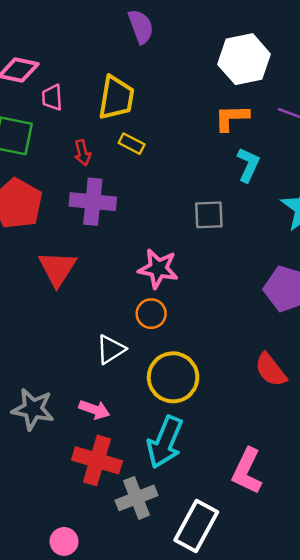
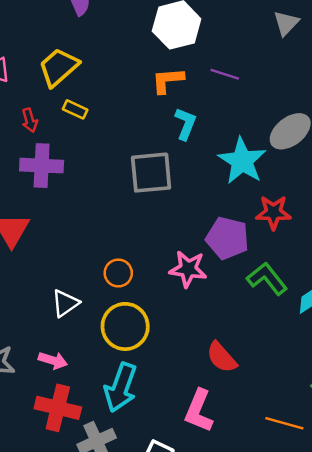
yellow trapezoid: (116, 98) -> (59, 67), turned -138
gray square: (209, 215) -> (151, 173), size x1.5
pink star: (158, 269) -> (188, 269), moved
orange circle: (151, 314) -> (118, 273), moved
red semicircle: (271, 370) -> (222, 357), moved

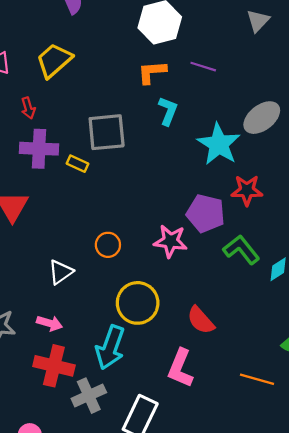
yellow rectangle: (75, 109) -> (77, 164), moved
gray square: (151, 173) -> (107, 132), moved
yellow circle: (125, 326) -> (138, 303), moved

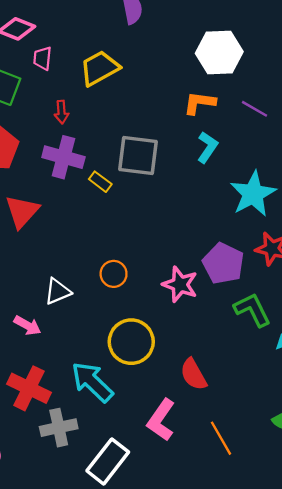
pink arrow: (50, 323) -> (27, 325), moved
cyan arrow: (110, 347) -> (92, 382), turned 102
orange line: (257, 379) -> (221, 438), moved, turned 32

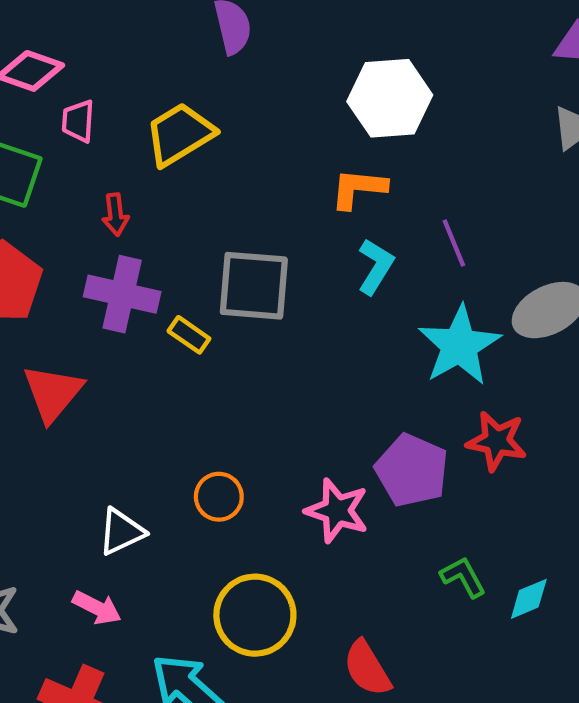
purple line: (255, 109) -> (454, 243), moved, turned 40
green L-shape: (252, 310) -> (463, 577), moved, size x0.7
pink arrow: (27, 325) -> (97, 608), moved

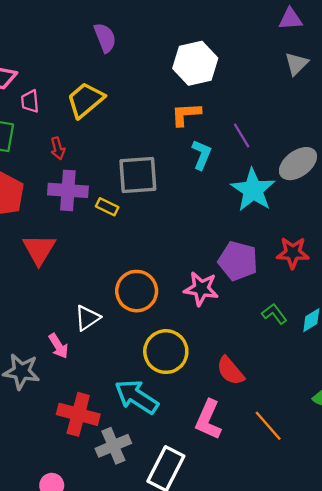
red star: (497, 441) -> (293, 253), moved
orange circle: (219, 497) -> (137, 291), size x1.6
pink arrow: (97, 608) -> (58, 346), moved, turned 40

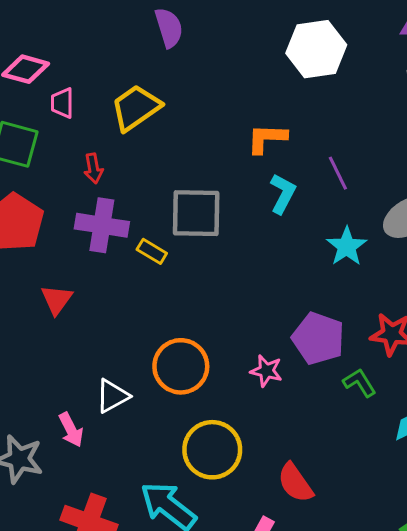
white hexagon: (195, 63) -> (316, 49), moved
cyan star: (253, 190) -> (347, 246), size x0.7
red triangle: (39, 249) -> (57, 300), size x0.7
pink star: (201, 289) -> (266, 371), size x0.7
green L-shape: (274, 314) -> (360, 383), moved

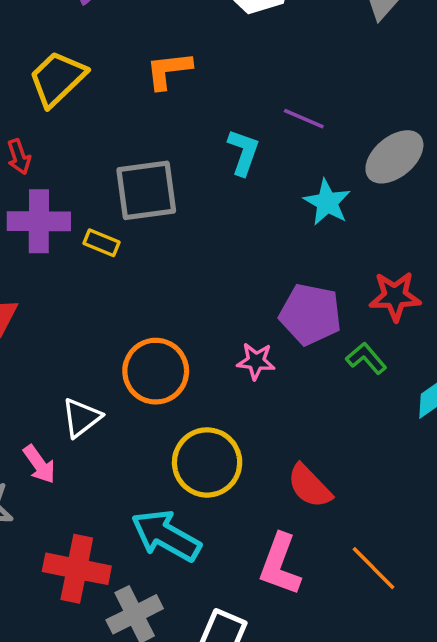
orange L-shape: (267, 138) -> (169, 70), moved
purple line: (338, 173) -> (304, 119), turned -32

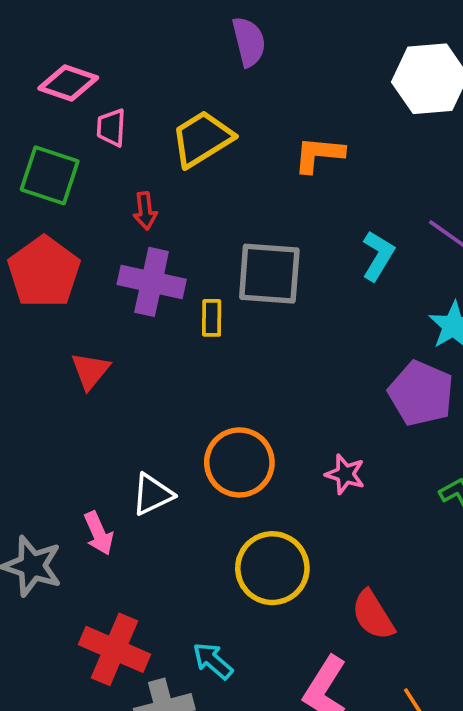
yellow rectangle: (102, 243) -> (212, 318), turned 56
purple pentagon: (310, 314) -> (421, 393), moved
cyan arrow: (166, 536) -> (213, 661), moved, size x0.6

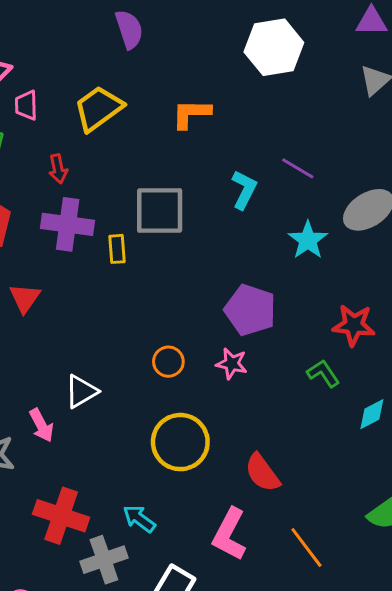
purple pentagon: (421, 393) -> (250, 310), moved
orange circle: (239, 462) -> (168, 362), moved, size x0.6

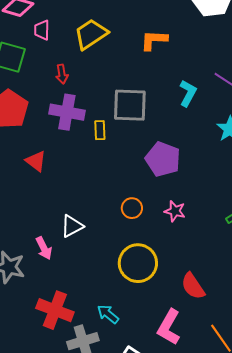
red triangle: (25, 298) -> (36, 161), turned -30
purple pentagon: (250, 310) -> (163, 159), moved

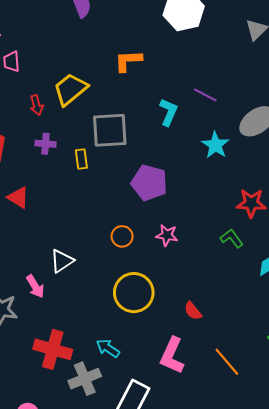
yellow trapezoid: (91, 34) -> (70, 89), moved
purple cross: (67, 112) -> (45, 144), size x0.6
red semicircle: (193, 286) -> (193, 311), size x0.7

